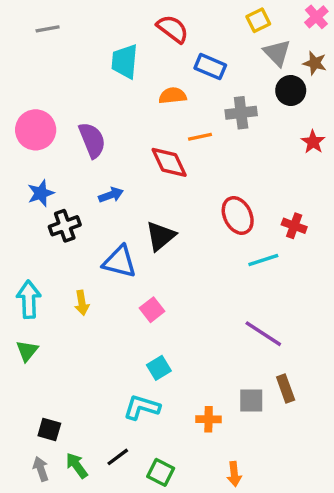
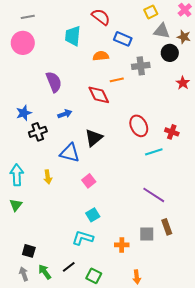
gray triangle: (277, 53) -> (162, 31), turned -36
pink circle: (36, 130) -> (23, 43), moved

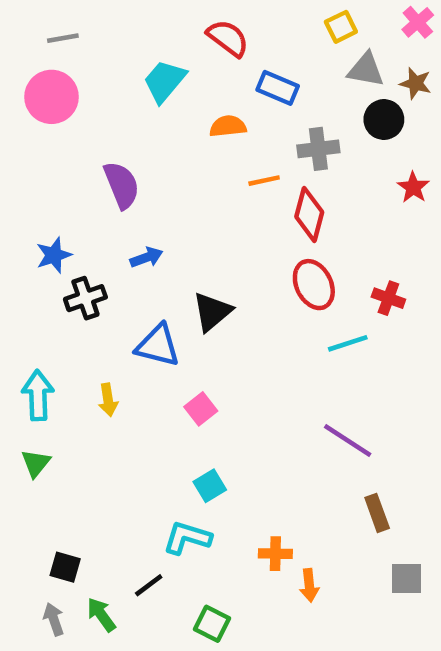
cyan trapezoid: (73, 36) -> (165, 81), turned 35
red diamond: (99, 95) -> (309, 214), moved, turned 40
gray square: (147, 234) -> (406, 578), moved
black line: (69, 267) -> (149, 585), moved
orange arrow: (137, 277) -> (309, 585), moved

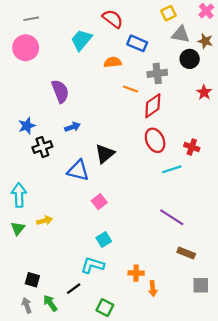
orange line: (264, 181) -> (130, 89), turned 32
red diamond: (309, 214) -> (153, 106), turned 40
yellow arrow: (108, 400) -> (45, 221), moved, turned -96
brown rectangle: (377, 513) -> (186, 253), turned -48

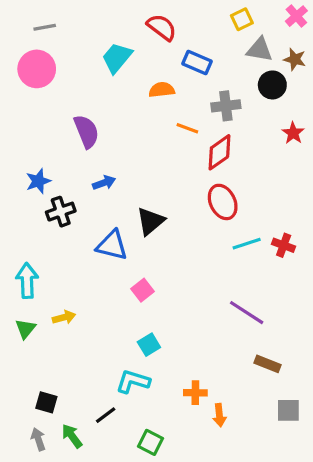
red cross: (192, 147) -> (284, 245), moved

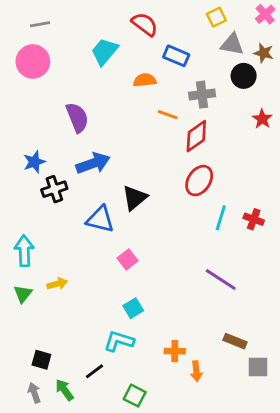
blue arrow: (104, 183) -> (93, 163), size x1.6
red ellipse: (223, 202) -> (199, 181), turned 60
cyan line: (247, 244) -> (221, 218), turned -55
brown rectangle: (268, 364) -> (235, 341), moved

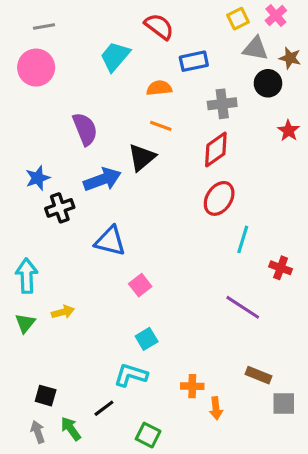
pink cross: (265, 14) -> (276, 15), moved
blue rectangle: (176, 56) -> (194, 61), turned -35
orange line: (168, 115) -> (161, 126), moved
black triangle: (135, 198) -> (142, 157), moved
red cross: (254, 219) -> (281, 268), moved

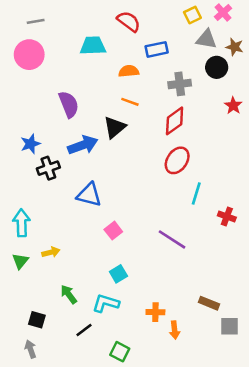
cyan trapezoid: (115, 56) -> (93, 46), turned 48
purple line: (243, 307) -> (172, 239), moved
green arrow: (71, 429) -> (69, 294), moved

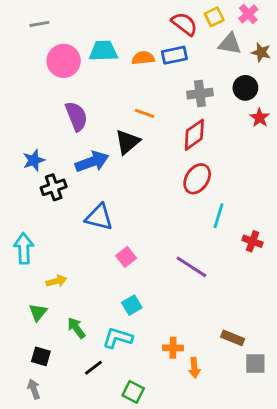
red semicircle: (129, 21) -> (184, 24), moved
pink circle: (29, 55) -> (64, 61), moved
black circle: (217, 67) -> (245, 88), moved
orange semicircle: (129, 71) -> (143, 58), moved
green triangle: (20, 261) -> (38, 312), moved

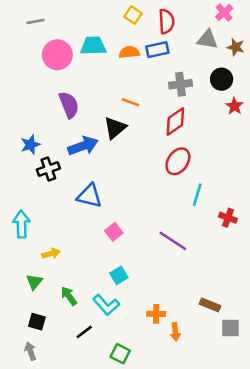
yellow square: (214, 17) -> (133, 15), moved, turned -30
red semicircle: (184, 24) -> (166, 21), turned 50
cyan L-shape: (118, 338) -> (106, 305), turned -148

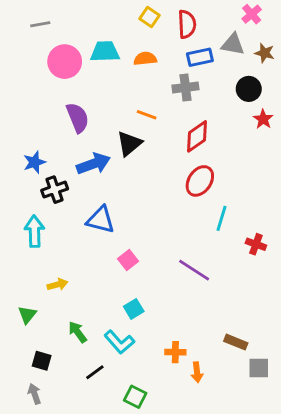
blue rectangle: (157, 50) -> (200, 57), moved
gray cross: (180, 84) -> (185, 87), moved
cyan arrow: (21, 224) -> (34, 231), moved
green triangle: (34, 282) -> (27, 315), moved

